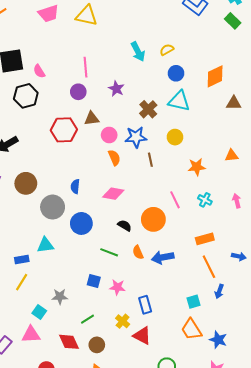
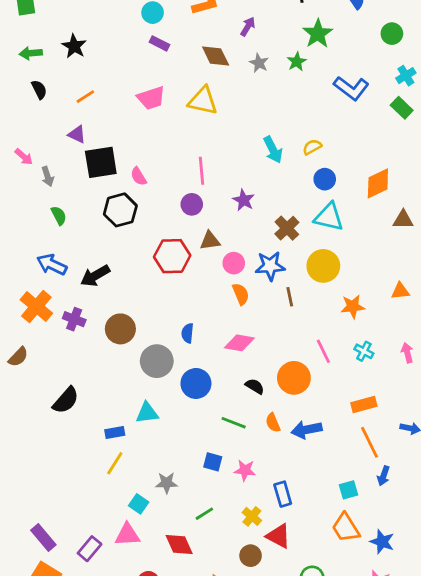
yellow circle: (175, 137) -> (323, 266), size x1.5
brown circle: (97, 345) -> (251, 556), moved

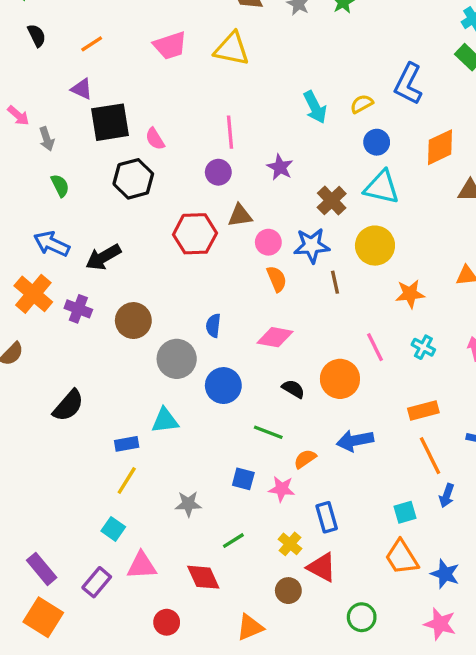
blue L-shape: (351, 88) -> (408, 84), moved, turned 80
orange semicircle: (273, 423) -> (305, 459), moved, turned 78
cyan square: (139, 504) -> (113, 529), moved

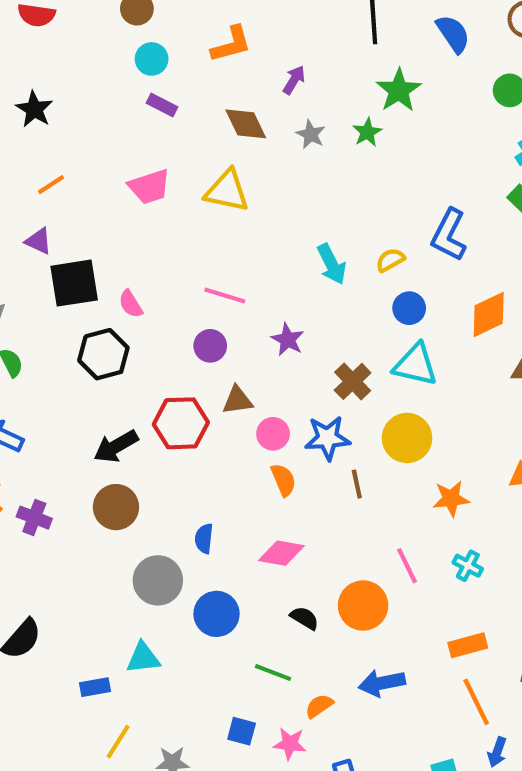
pink line: (230, 132) -> (225, 296), turned -68
black arrow: (103, 257) -> (116, 446), moved
brown circle: (133, 321) -> (116, 507), moved
yellow line: (127, 481) -> (118, 742), moved

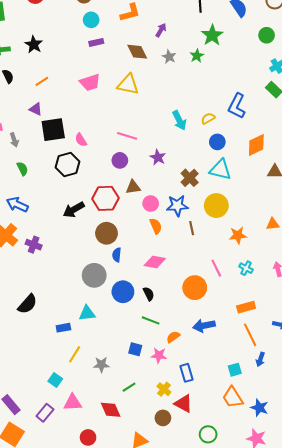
purple rectangle: (162, 105) -> (96, 42), turned -40
brown circle: (116, 507) -> (107, 233), moved
black semicircle: (304, 618) -> (149, 294), moved, turned 32

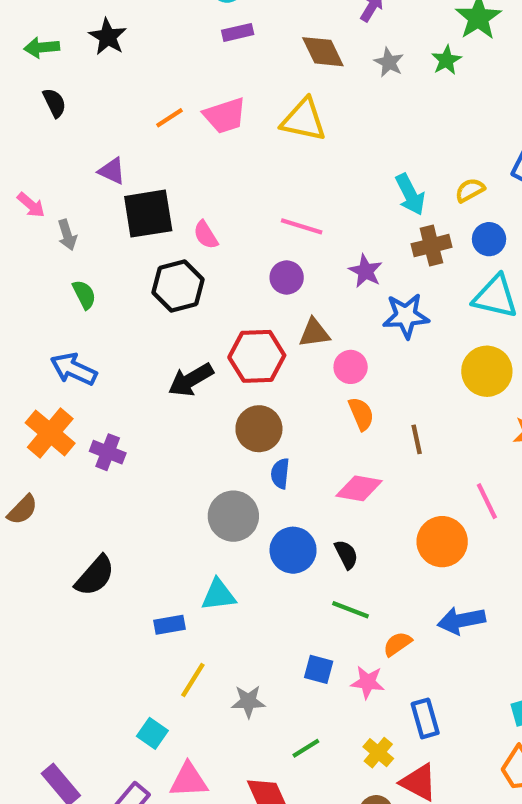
orange line: (42, 81) -> (169, 118), moved
brown cross: (190, 178) -> (431, 246), moved, turned 30
blue star: (177, 206) -> (406, 316), moved
brown line: (192, 228) -> (417, 439), moved

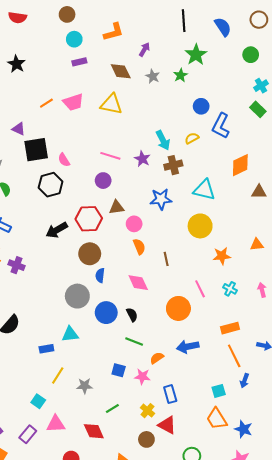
blue circle: (489, 239) -> (201, 106), moved
purple star: (365, 271) -> (142, 159), moved
pink diamond: (359, 488) -> (138, 283), turned 55

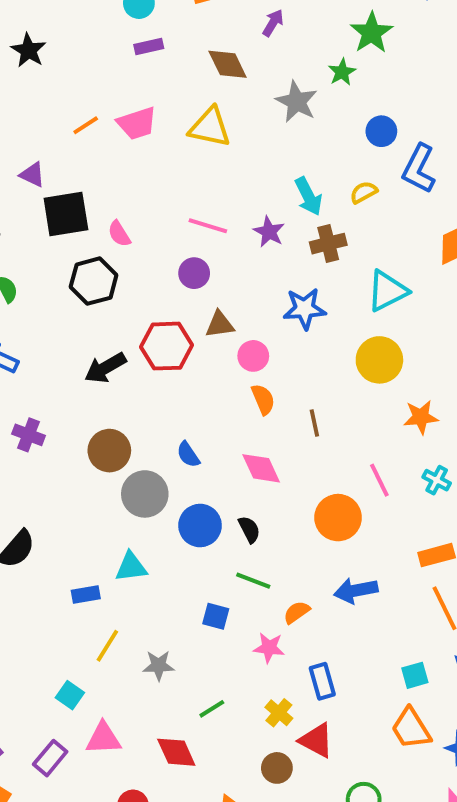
gray star: (153, 76) -> (297, 102), moved, size x1.5
cyan triangle: (204, 190) -> (387, 291), turned -40
brown circle: (90, 254) -> (109, 451), moved
blue semicircle: (100, 275) -> (188, 455), turned -40
blue square: (119, 370) -> (216, 616), moved

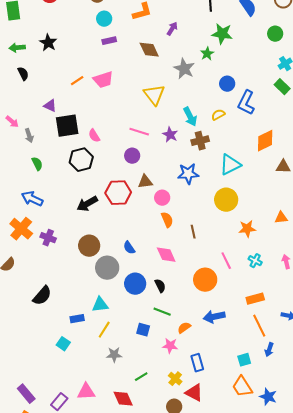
green star: (372, 33) -> (222, 34), turned -30
yellow triangle: (210, 127) -> (154, 95), moved, turned 40
yellow line: (107, 646) -> (104, 330), moved
cyan square: (70, 695) -> (63, 344), moved

